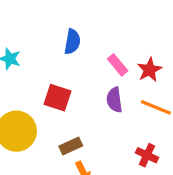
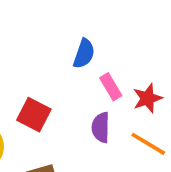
blue semicircle: (72, 42) -> (84, 54), moved

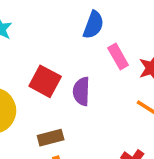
purple semicircle: (101, 127) -> (81, 91), moved

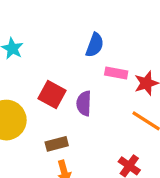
pink rectangle: (118, 57) -> (116, 73), turned -50

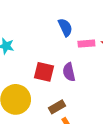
blue semicircle: (95, 45) -> (65, 27), turned -30

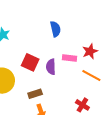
pink rectangle: (86, 44) -> (70, 58), moved

